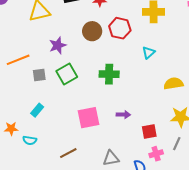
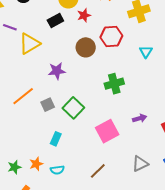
purple star: (58, 45) -> (57, 71), turned 30
green square: (67, 74) -> (73, 108), moved

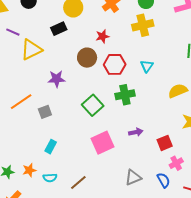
red star: (84, 15) -> (102, 36), moved
red hexagon: (111, 37) -> (115, 64), moved
green cross: (114, 84) -> (125, 95), moved
green square: (73, 108) -> (93, 105), moved
brown line: (98, 171) -> (78, 183), moved

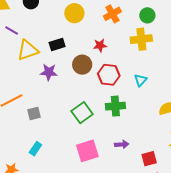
black rectangle: (59, 29) -> (57, 44), moved
purple star: (57, 79) -> (49, 72), moved

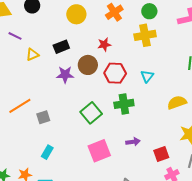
yellow triangle: (28, 50) -> (33, 55), size x0.6
purple star: (49, 72) -> (65, 75), moved

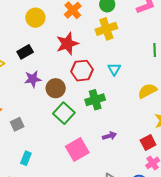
red star: (104, 45) -> (67, 44), size x1.6
brown circle: (88, 65) -> (56, 88), moved
red square: (161, 154) -> (148, 142), moved

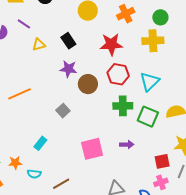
black rectangle: (25, 52) -> (68, 41), turned 70
cyan triangle: (114, 69) -> (150, 82), size x1.5
green square: (64, 113) -> (148, 117), moved, turned -35
gray square: (17, 124) -> (63, 111), moved, turned -32

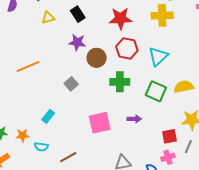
green cross: (123, 106) -> (120, 82), moved

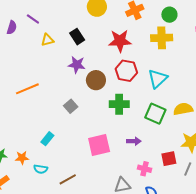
pink cross: (168, 157) -> (145, 169), moved, turned 32

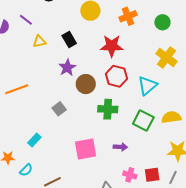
yellow cross: (162, 38) -> (166, 58), moved, turned 35
purple star: (77, 65) -> (67, 68), turned 30
red square: (169, 159) -> (152, 175), moved
cyan semicircle: (41, 169) -> (26, 170), turned -56

